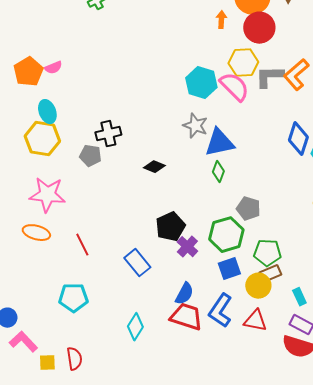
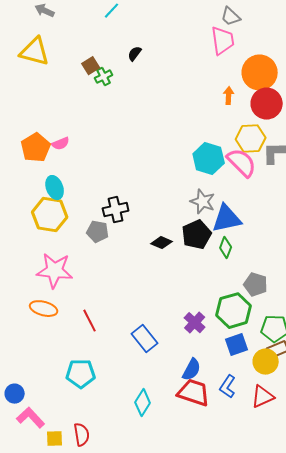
black pentagon: (170, 227) -> (197, 235), moved
blue L-shape: (220, 311) -> (228, 387), size x0.7
red triangle: (255, 321) -> (263, 397), turned -35

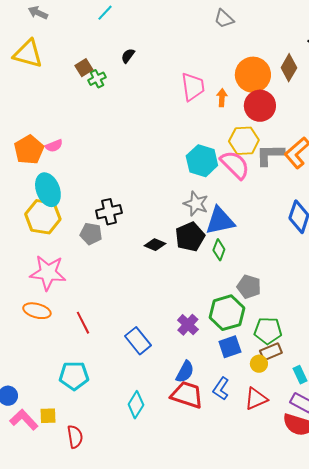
pink trapezoid: (223, 41) -> (193, 87), moved
cyan ellipse: (55, 188) -> (48, 190), size x1.4
yellow circle: (266, 362) -> (259, 364), size x0.7
yellow square: (55, 439) -> (48, 416), moved

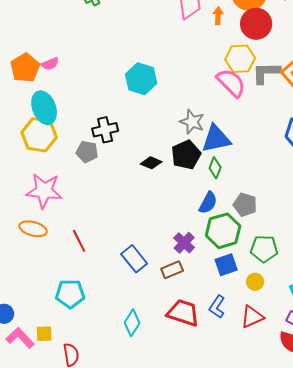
cyan hexagon: (202, 161) -> (141, 79), moved
brown rectangle: (271, 352) -> (172, 270), moved
blue semicircle: (185, 372) -> (208, 203), moved

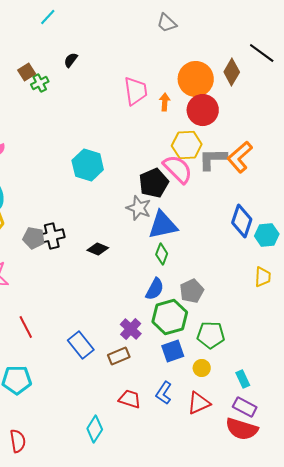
black cross: (105, 130) -> (52, 236), moved
black pentagon: (186, 155) -> (154, 183), moved
gray pentagon: (245, 205) -> (192, 291), turned 30
red trapezoid: (183, 313) -> (130, 399), size x0.7
cyan diamond: (132, 323) -> (95, 429), moved

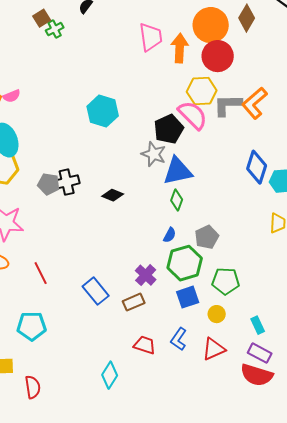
orange arrow: (165, 102) -> (180, 48), size x1.6
blue semicircle: (155, 289) -> (170, 235), size x0.7

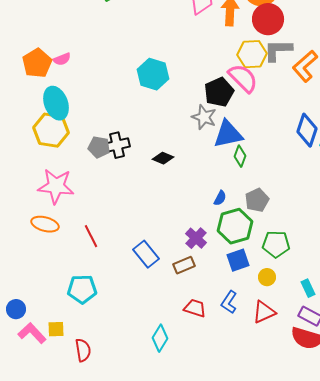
gray L-shape: (228, 105) -> (278, 50), moved
green diamond: (177, 200) -> (240, 156), moved

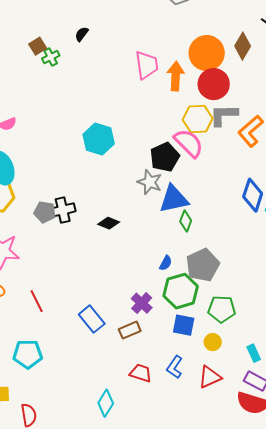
gray pentagon: (257, 200) -> (203, 265), size x1.4
blue square: (238, 260) -> (184, 325), turned 30

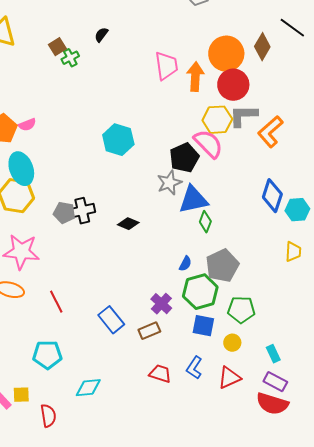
gray star: (150, 182) -> (169, 183), turned 30
cyan diamond: (106, 403) -> (88, 388), moved, turned 52

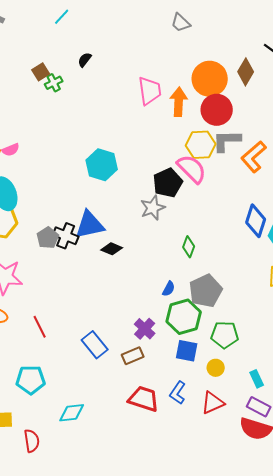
blue triangle: (193, 200) -> (90, 225), moved
black cross: (82, 211) -> (66, 236), turned 35
gray pentagon: (64, 213) -> (48, 238), turned 30
red trapezoid: (160, 374) -> (144, 399), size x1.4

